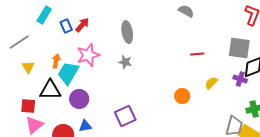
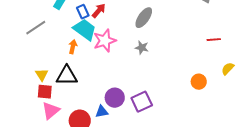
gray ellipse: (127, 32) -> (144, 18), turned 45
yellow triangle: (28, 67) -> (42, 75), moved
cyan trapezoid: (68, 73) -> (85, 30), moved, turned 95
purple circle: (79, 99) -> (115, 98), moved

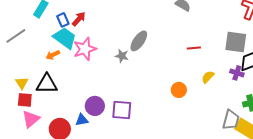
gray ellipse: (144, 18) -> (139, 41), moved
orange arrow: (73, 47) -> (53, 55), turned -128
purple square: (142, 102) -> (122, 110), turned 30

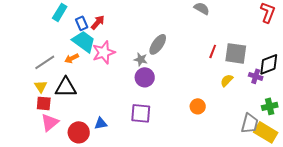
gray line: (16, 36) -> (45, 62), moved
gray square: (236, 42) -> (236, 53), moved
red line: (194, 48) -> (213, 51), turned -64
orange circle: (179, 90) -> (198, 106), moved
purple circle: (95, 106) -> (145, 77), moved

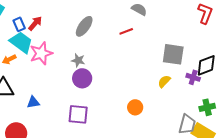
gray ellipse: (158, 44) -> (84, 26), moved
red line: (213, 51) -> (126, 31), moved, turned 48
blue triangle: (101, 123) -> (33, 102), moved

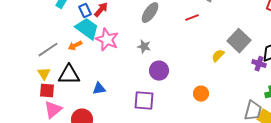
pink star: (41, 53) -> (107, 40), turned -30
gray square: (173, 54) -> (239, 41), turned 35
purple circle: (82, 78) -> (159, 71), moved
yellow semicircle: (164, 81) -> (218, 56), moved

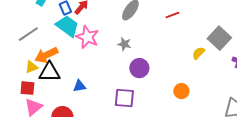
orange arrow: (75, 46) -> (46, 55), moved, size x1.6
gray line: (48, 50) -> (28, 34), moved
yellow triangle: (44, 74) -> (31, 67), moved, turned 40

